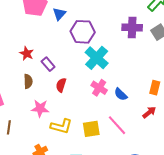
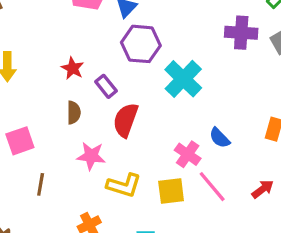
purple hexagon: (83, 32) -> (141, 44), moved
red semicircle: (61, 85) -> (126, 120), size x1.5
pink cross: (99, 88) -> (188, 154), moved
red arrow: (149, 112) -> (263, 189), moved

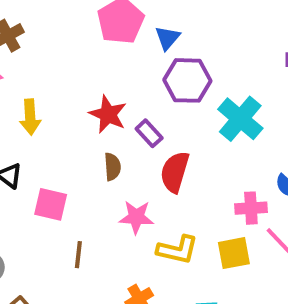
red star: (73, 68) -> (108, 114), size x1.4
pink square: (20, 141) -> (51, 204), turned 36
pink cross: (188, 154) -> (251, 208), turned -35

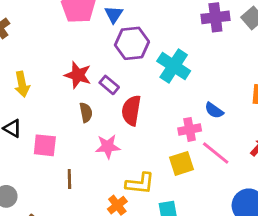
yellow L-shape: (177, 250) -> (140, 183), moved

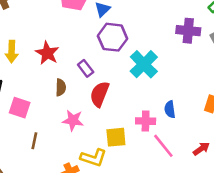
red star: (78, 75) -> (47, 53), moved
blue semicircle: (214, 110) -> (170, 109), turned 35
yellow square: (181, 163) -> (116, 137), moved

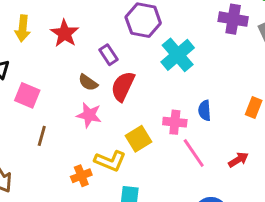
brown semicircle: (61, 87) -> (88, 83), moved, turned 119
yellow square: (116, 137) -> (138, 139), turned -30

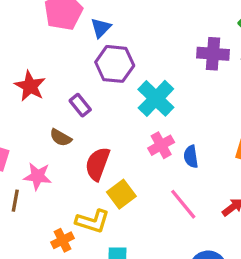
red semicircle: (123, 86) -> (98, 164), moved
pink star: (89, 115) -> (38, 176), moved
pink cross: (175, 122) -> (161, 145), moved, turned -30

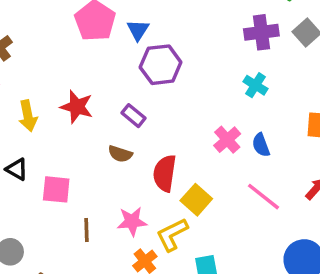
cyan cross: (156, 98) -> (255, 85), moved, size x0.6
pink star: (38, 176) -> (132, 221), moved
yellow L-shape: (93, 221) -> (172, 235), turned 148

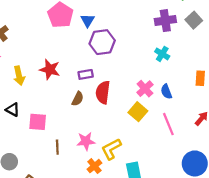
purple rectangle: (134, 116) -> (86, 74), turned -48
brown semicircle: (120, 154) -> (78, 99), turned -80
red semicircle: (165, 173) -> (103, 92), moved
pink line: (263, 197) -> (168, 124), turned 30
yellow square: (196, 200) -> (138, 112), moved

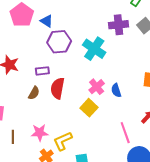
blue triangle: (88, 20) -> (47, 21), turned -32
cyan cross: (162, 54) -> (94, 49), moved, size x1.6
pink line: (168, 124) -> (125, 133), moved

